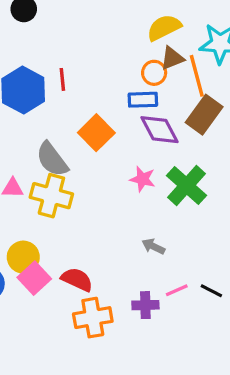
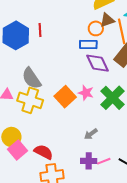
orange square: (96, 133) -> (65, 97), moved
gray arrow: (153, 246) -> (91, 134), turned -64
purple cross: (145, 305) -> (89, 161), moved

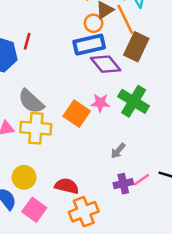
red line: (40, 30) -> (27, 41), turned 32
blue rectangle: (88, 45) -> (89, 45), size x1.4
pink square: (18, 150) -> (34, 210), moved

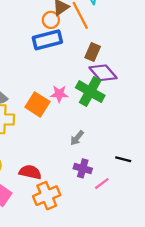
brown rectangle: (136, 47) -> (93, 52), moved, size x0.7
purple diamond: (106, 64) -> (103, 73), moved
pink line: (141, 180) -> (102, 184), moved
purple cross: (123, 184) -> (83, 168), turned 30

